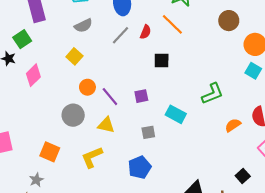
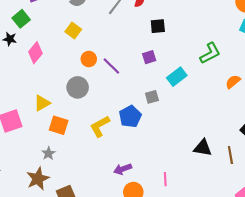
purple square: (141, 96) -> (149, 57), moved
cyan rectangle: (176, 114) -> (177, 77), turned -60
yellow triangle: (106, 125) -> (42, 103), moved, turned -36
blue pentagon: (140, 167) -> (130, 117), moved

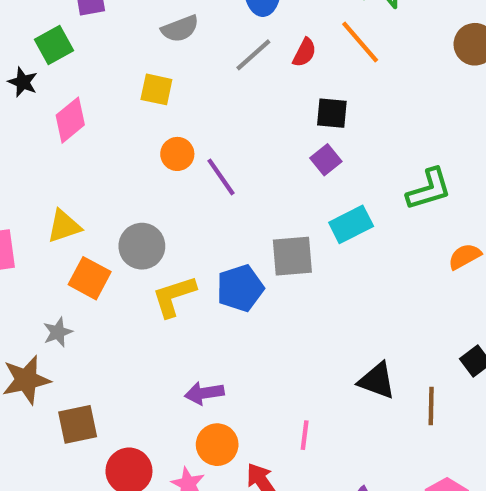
yellow square: (73, 31) -> (156, 89), turned -35
purple square: (149, 57) -> (326, 160), moved, turned -32
gray circle: (78, 87) -> (142, 246), moved
gray square: (152, 97) -> (292, 256), size x1.5
pink line: (165, 179) -> (305, 435), moved

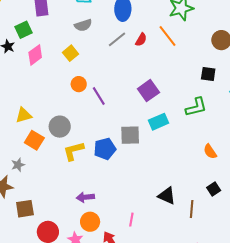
yellow square: (156, 89) -> (71, 53), turned 35
black square: (332, 113) -> (208, 74), moved
pink diamond: (70, 120) -> (35, 55), moved
purple square: (326, 160) -> (148, 91), size x1.5
orange semicircle: (465, 256) -> (210, 152), moved, turned -98

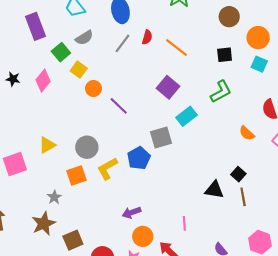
green square: (23, 30) -> (61, 52), moved
orange line: (168, 36) -> (177, 47), moved
orange circle: (79, 84) -> (93, 89), moved
orange square: (34, 140) -> (76, 176), moved, turned -36
black square: (214, 189) -> (238, 174), moved

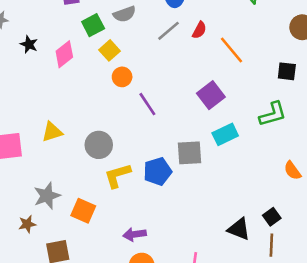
orange square: (76, 176) -> (83, 211), moved, turned 30
gray star: (54, 197) -> (47, 196), size x1.5
brown star: (44, 223) -> (27, 224), size x0.6

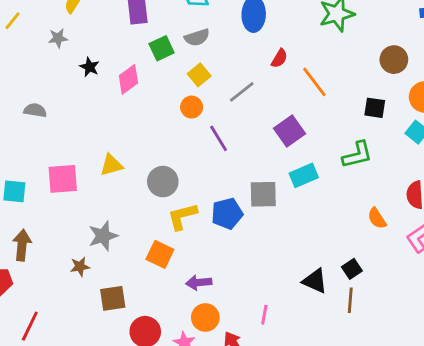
gray line: (168, 31) -> (242, 92), moved
yellow square: (109, 50) -> (199, 75), moved
orange square: (83, 211) -> (160, 254), moved

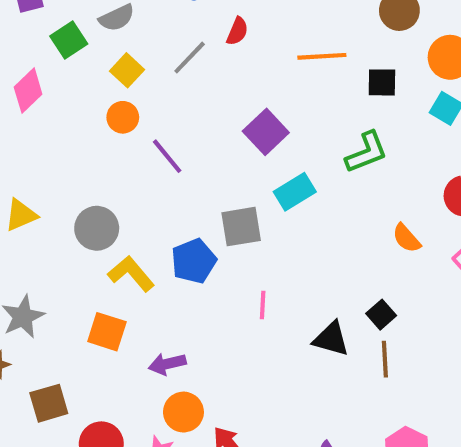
orange line: (314, 82) -> (322, 56), moved, turned -48
gray line: (242, 92) -> (190, 58), moved
yellow L-shape: (182, 216) -> (131, 274), turned 72
pink line: (264, 315) -> (263, 305), moved

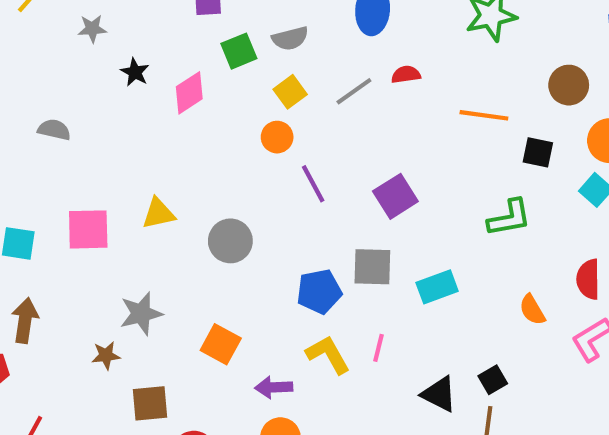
red semicircle: (237, 31) -> (406, 75), turned -132
purple square: (266, 132) -> (395, 196), moved
cyan rectangle: (295, 192) -> (437, 287), moved
yellow L-shape: (131, 274) -> (328, 355), moved

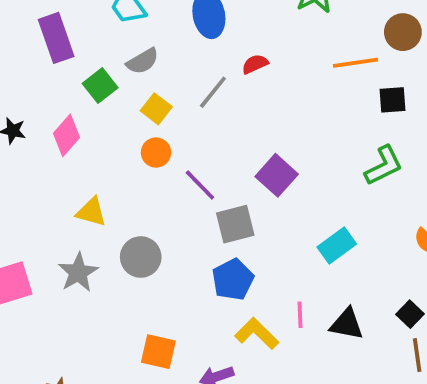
orange line: (484, 115) -> (355, 63), moved
yellow triangle: (159, 213) -> (91, 212), moved, turned 44
gray square: (372, 267) -> (235, 224), moved
gray star: (141, 314) -> (78, 273), moved
black triangle: (439, 394) -> (347, 324), moved

